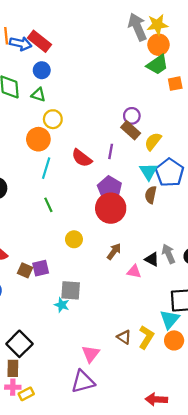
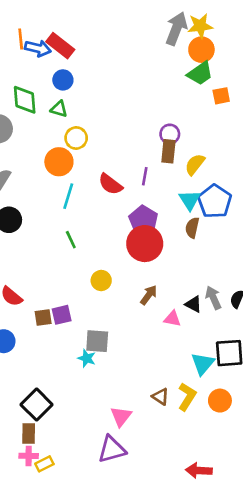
gray arrow: (137, 27) -> (176, 29), turned 44
brown rectangle: (131, 130) -> (168, 151), turned 54
brown square: (25, 270) -> (43, 317), turned -32
cyan triangle: (170, 319) -> (203, 364), moved

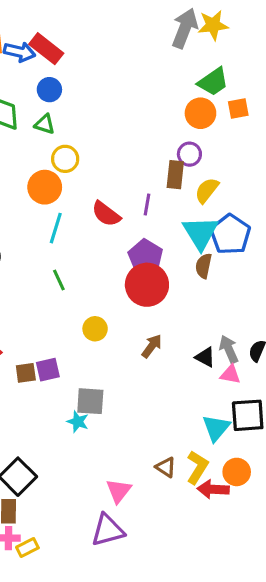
orange circle: (201, 50) -> (200, 113), moved
purple circle: (170, 134) -> (189, 154), moved
cyan triangle: (190, 200) -> (200, 233), size x1.4
pink triangle: (172, 319) -> (230, 374), moved
red arrow: (199, 470) -> (213, 489), moved

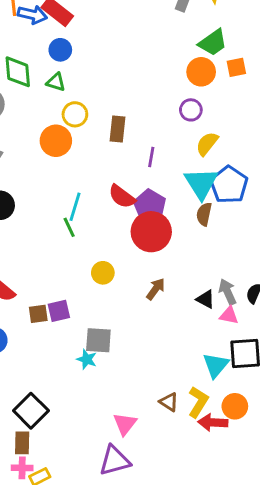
brown rectangle: (175, 175) -> (118, 129), moved
red semicircle: (106, 214) -> (122, 197), moved
cyan line: (56, 228) -> (75, 207), moved

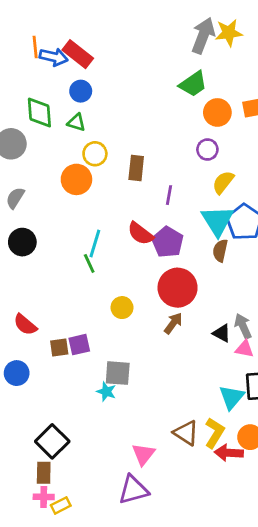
green trapezoid: (213, 42) -> (193, 84), moved
red circle: (151, 232) -> (178, 288), moved
brown triangle: (169, 402) -> (186, 433), size x1.4

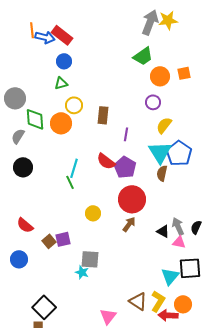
green diamond: (39, 112) -> (35, 119), moved
green triangle: (76, 122) -> (61, 83), turned -32
brown square: (59, 347) -> (49, 241), turned -32

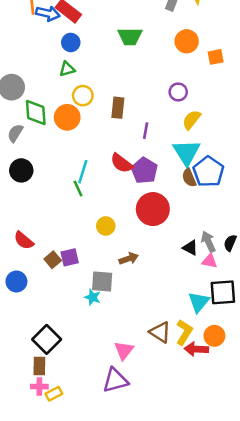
green trapezoid: (143, 56) -> (130, 36), moved, turned 35
orange circle: (160, 76) -> (187, 41), moved
blue pentagon: (179, 153) -> (208, 172), moved
brown semicircle: (162, 173) -> (189, 178), turned -35
brown arrow: (129, 224) -> (129, 259), moved, turned 35

